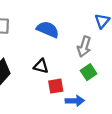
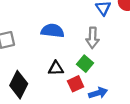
green square: (89, 72) -> (85, 64), moved

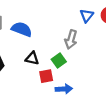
blue semicircle: (53, 31) -> (22, 29), moved

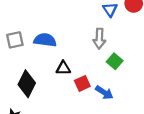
green square: (59, 60) -> (115, 61), moved
blue arrow: (64, 89) -> (104, 93), turned 49

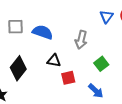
gray arrow: (99, 39) -> (81, 40), moved
blue arrow: (104, 93) -> (96, 91), moved

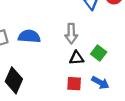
black triangle: (54, 61) -> (77, 58), moved
red square: (68, 78) -> (74, 84), moved, turned 32

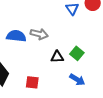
gray arrow: (71, 34) -> (39, 34), moved, turned -78
red square: (74, 84) -> (32, 82), moved

